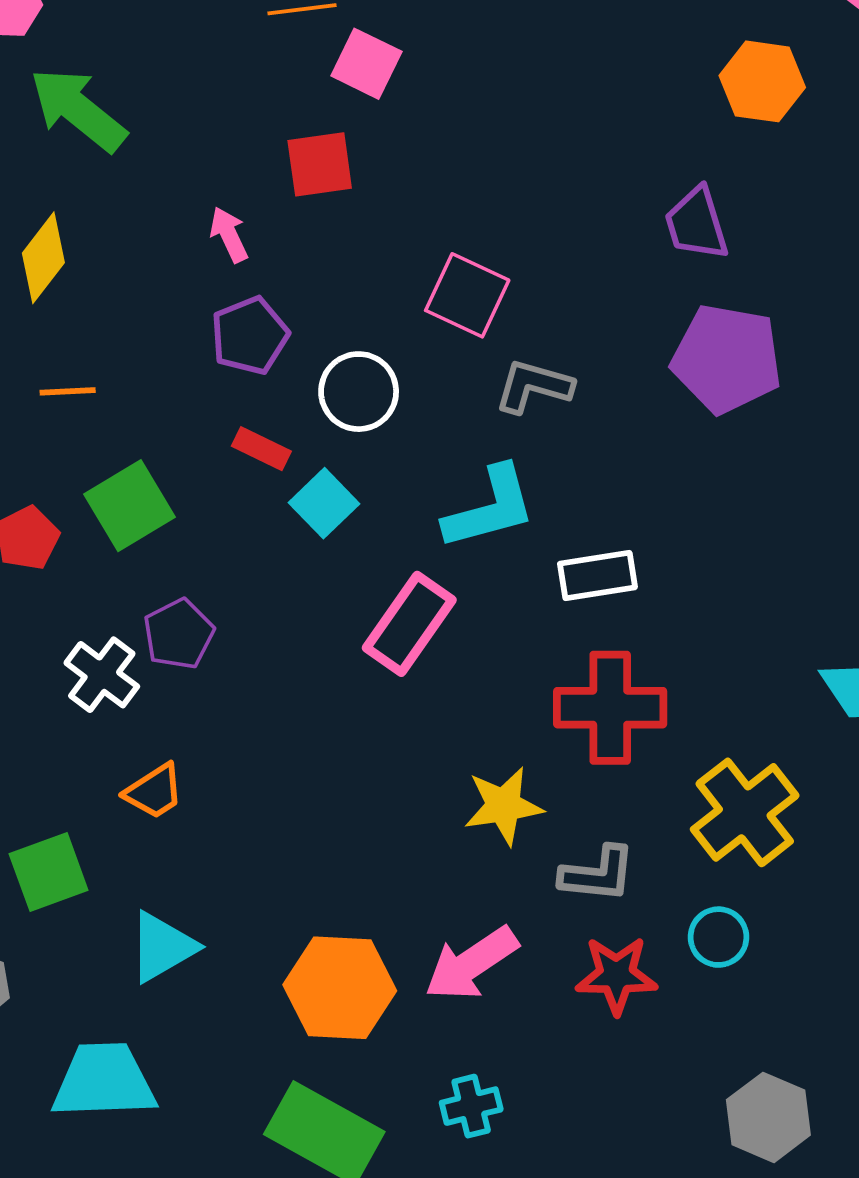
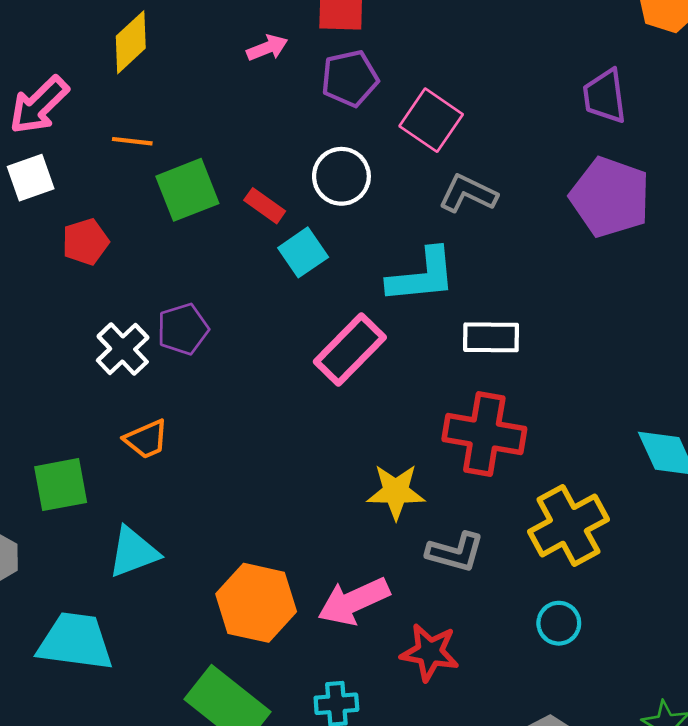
pink arrow: (229, 235) -> (267, 48), turned 84
purple pentagon: (250, 336) -> (350, 78), moved
green square: (130, 506) -> (187, 190), moved
cyan circle: (718, 937) -> (559, 623), moved
red star: (616, 975) -> (430, 652), moved

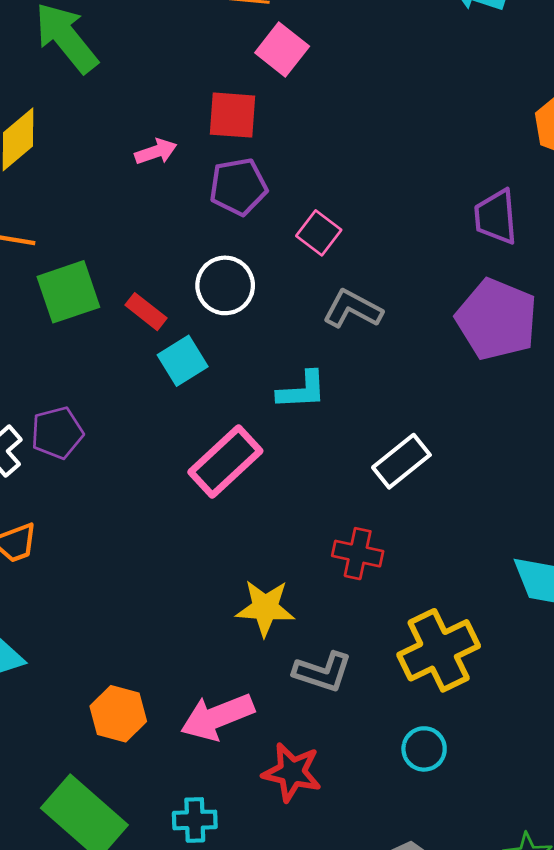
pink square: (431, 120) -> (319, 233), size x0.7
cyan L-shape: (422, 276) -> (302, 390), size x0.7
white rectangle: (491, 337) -> (401, 461), moved, turned -42
red cross: (484, 434) -> (358, 554), size x0.6
orange hexagon: (256, 603) -> (118, 714), size x0.7

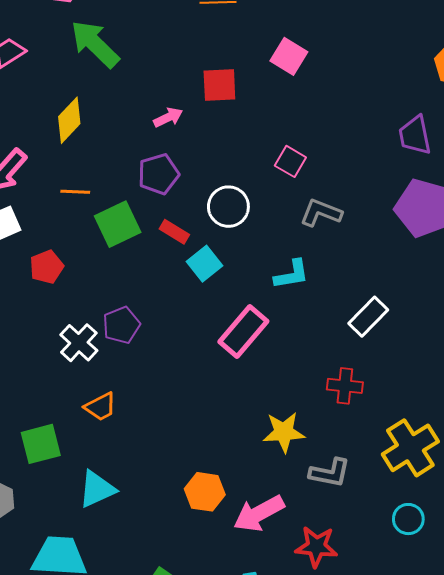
pink square: (282, 50) -> (289, 56), moved
purple pentagon: (238, 187) -> (159, 174), moved
orange hexagon: (118, 714) -> (205, 492), moved

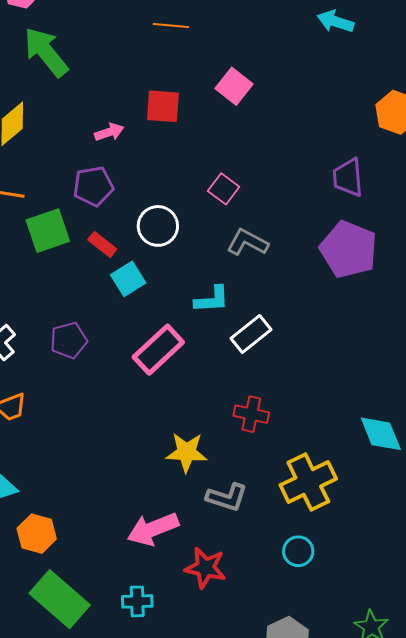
white rectangle: (368, 317) -> (251, 334), moved
purple pentagon: (121, 325) -> (69, 340), moved
orange hexagon: (205, 492) -> (37, 534), moved

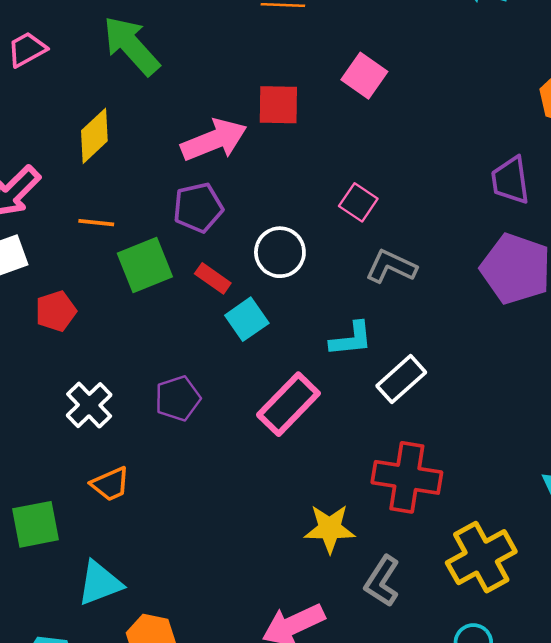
pink arrow: (109, 132) -> (214, 140), size x1.8
red cross: (251, 414) -> (407, 477), size x1.6
gray L-shape: (227, 497) -> (382, 581), turned 108

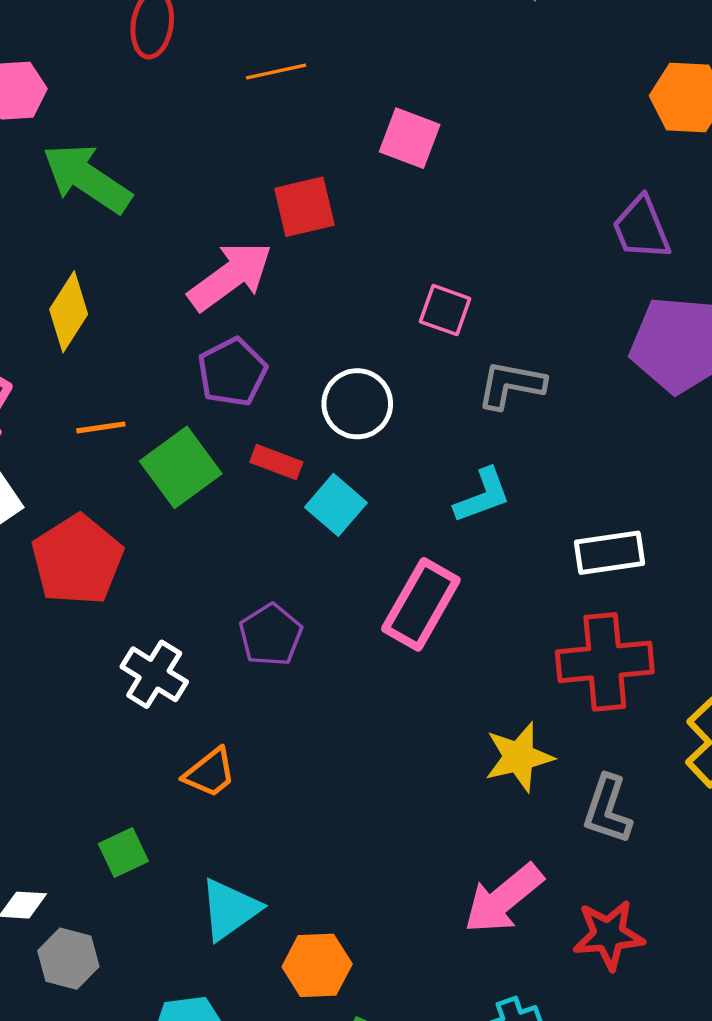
red pentagon: (56, 311) -> (77, 560), size x1.6
white rectangle: (401, 379) -> (610, 553), moved, turned 48
green square: (36, 524) -> (123, 853), size x0.7

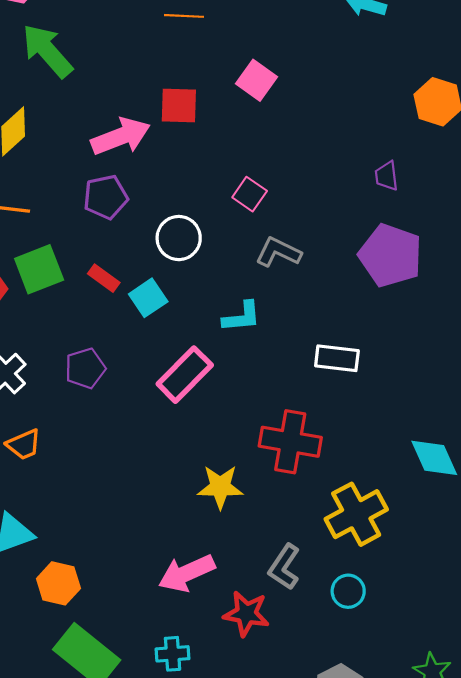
purple trapezoid: (641, 228) -> (387, 176), size x0.7
red rectangle: (276, 462) -> (104, 278), moved
green square: (181, 467) -> (39, 269), moved
white rectangle: (610, 553) -> (337, 358), moved
gray L-shape: (607, 809) -> (284, 567), moved

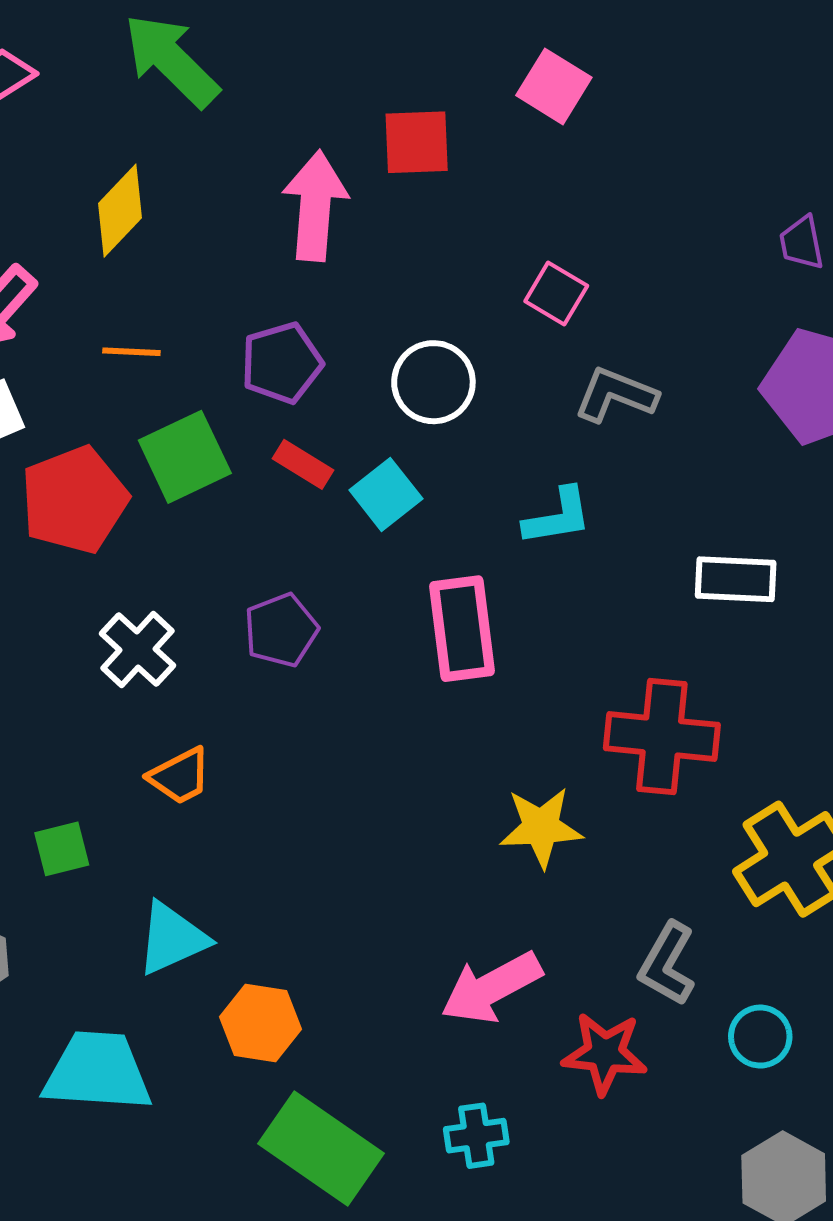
pink arrow: (121, 136) -> (315, 206), turned -60
purple pentagon: (106, 197) -> (282, 363), moved
pink rectangle: (185, 375) -> (462, 629), turned -48
cyan circle: (348, 591) -> (760, 1037), moved

